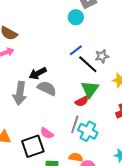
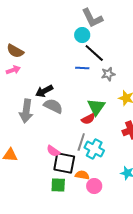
blue line: (76, 50) -> (82, 68), turned 40
black line: (88, 64) -> (94, 53), moved
black square: (33, 146) -> (64, 163), moved, turned 30

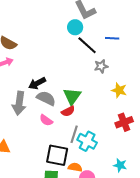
blue line: (82, 68) -> (112, 38), moved
green triangle: (96, 107) -> (72, 96), moved
red semicircle: (88, 119) -> (68, 111), moved
pink semicircle: (53, 151) -> (46, 120), moved

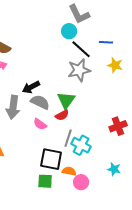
gray star: (101, 66) -> (79, 70), moved, size x1.6
yellow star: (119, 90) -> (115, 65), moved

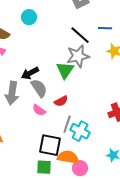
cyan circle: (69, 31) -> (29, 17), moved
green triangle: (66, 100) -> (65, 70), moved
gray semicircle: (40, 102) -> (39, 88), turned 30
orange semicircle: (69, 171) -> (68, 157), size x1.5

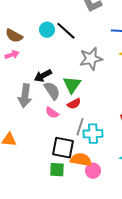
cyan circle: (29, 17) -> (47, 30), moved
black line: (80, 35) -> (66, 31), moved
green triangle: (65, 70) -> (72, 85), moved
cyan cross: (80, 131) -> (93, 134), turned -30

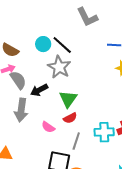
gray star: (91, 59) -> (59, 67), moved, turned -30
gray semicircle: (52, 91) -> (18, 80), moved
cyan cross: (93, 134) -> (104, 132), moved

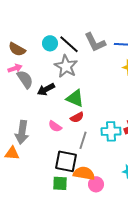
gray L-shape: (87, 17) -> (95, 42), moved
green triangle: (68, 99) -> (75, 98), turned -42
gray arrow: (21, 110) -> (22, 132), moved

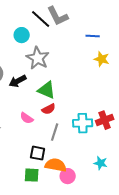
gray L-shape: (95, 42) -> (58, 16), moved
black line: (69, 44) -> (41, 19), moved
black square: (66, 161) -> (38, 153), size x0.7

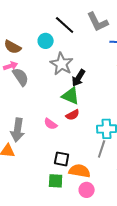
gray L-shape: (58, 16) -> (98, 22), moved
black arrow: (18, 81) -> (79, 78), moved, turned -30
gray line: (55, 132) -> (102, 149), moved
pink circle: (68, 176) -> (87, 190), moved

